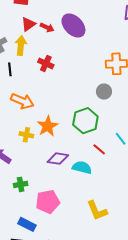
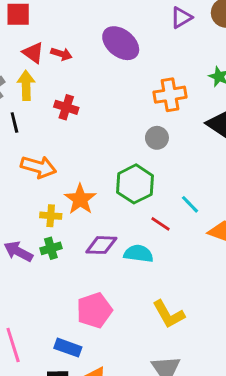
red triangle: (28, 24) -> (33, 53), turned -42
purple ellipse: (73, 26) -> (121, 43), moved
green cross: (21, 184) -> (51, 248), moved

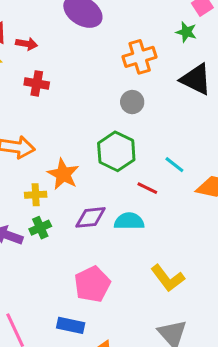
red arrow: (61, 54) -> (27, 44), moved

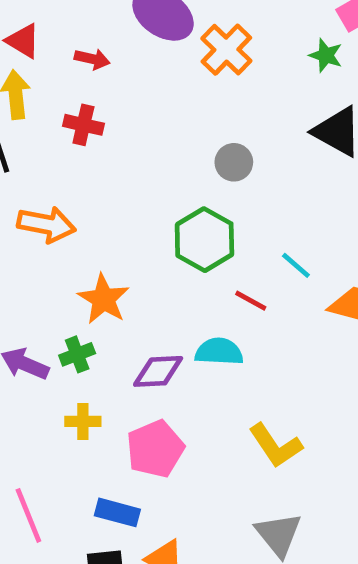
red arrow: (27, 44) -> (92, 59), moved
orange cross: (140, 57) -> (226, 50), moved, turned -32
orange star: (63, 174) -> (104, 299), moved
yellow cross: (36, 195) -> (83, 421), moved
purple diamond: (91, 217) -> (158, 371), moved

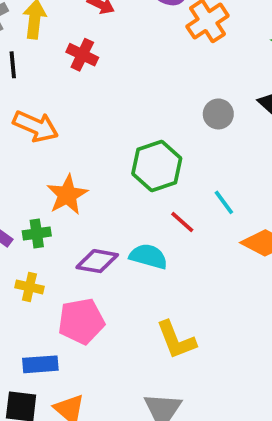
gray circle: (234, 162) -> (218, 114), moved
blue rectangle: (117, 512) -> (40, 364), turned -32

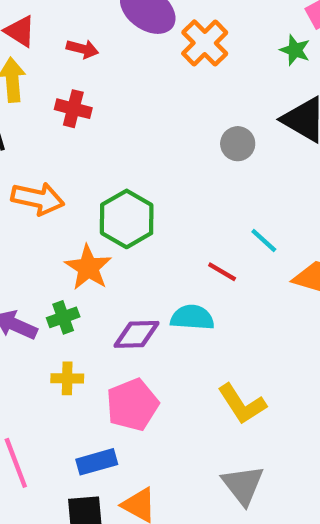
green hexagon: (157, 166) -> (127, 219), moved

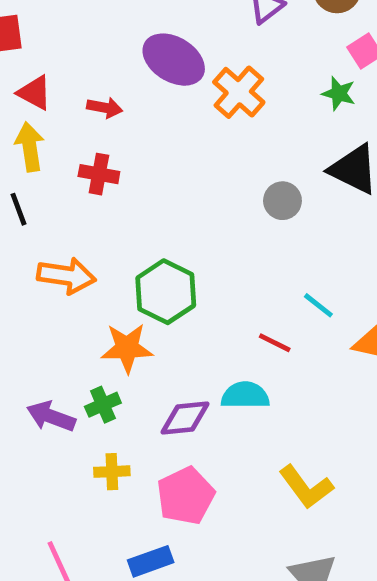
orange star: (88, 267) -> (127, 348), turned -30

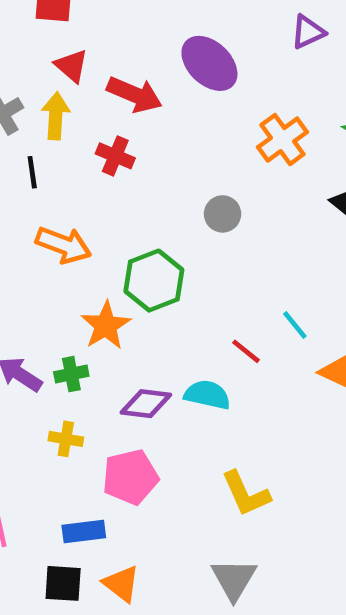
orange cross: (239, 92) -> (282, 140), moved
red arrow: (105, 108) -> (134, 94), size x1.6
gray circle: (282, 201) -> (223, 214), moved
orange star: (127, 348) -> (106, 326), turned 30

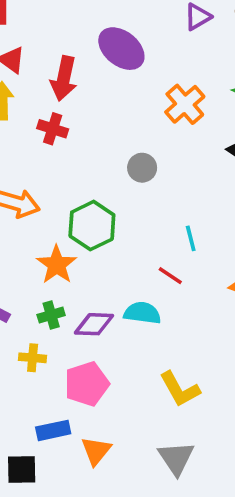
red arrow: (134, 94) -> (64, 78), turned 84
cyan line: (295, 325) -> (191, 238), moved, turned 30
green cross: (71, 374) -> (51, 315), moved
black square: (63, 583) -> (22, 470), moved
orange triangle: (121, 584) -> (96, 451), moved, turned 36

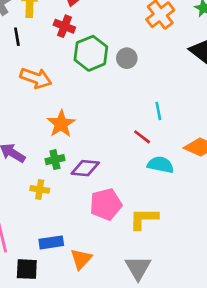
green hexagon: (92, 226) -> (91, 53), moved
cyan semicircle: (142, 313) -> (160, 165), moved
pink pentagon: (87, 384) -> (106, 204), moved
yellow L-shape: (180, 389) -> (144, 219), turned 116

